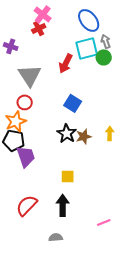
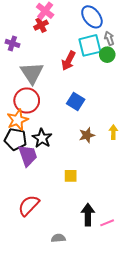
red circle: (25, 102) -> (27, 101), size x1.6
black star: (67, 133) -> (42, 138), moved
black arrow: (63, 205) -> (88, 215), moved

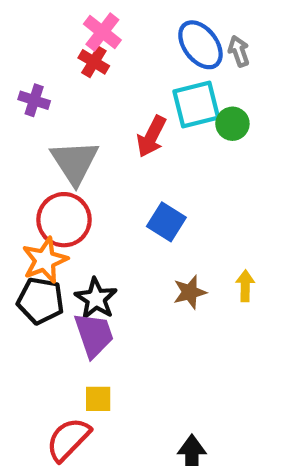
red cross: (41, 25) -> (94, 62), turned -32
gray arrow: (109, 38) -> (239, 51), moved
purple trapezoid: (28, 156) -> (94, 335), moved
yellow square: (71, 176) -> (98, 399), moved

